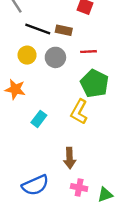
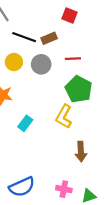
brown rectangle: (64, 30) -> (49, 38), turned -35
brown arrow: (70, 158) -> (81, 152), moved

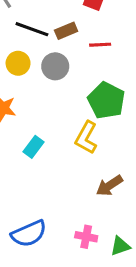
red line: (73, 59) -> (100, 45), moved
brown arrow: (81, 152) -> (109, 186), turned 60

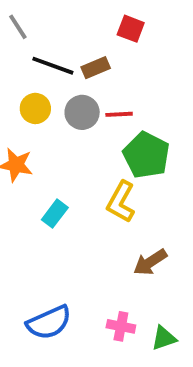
red line: (100, 45) -> (119, 114), moved

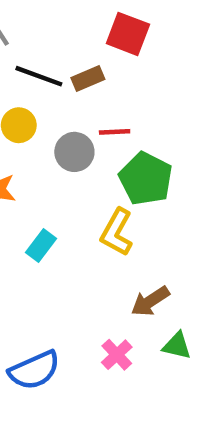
red square: (131, 29) -> (128, 34), size x1.4
gray circle: (82, 112) -> (74, 152), moved
pink cross: (121, 326) -> (117, 355), moved, turned 36
green triangle: (164, 338) -> (177, 346), moved, turned 32

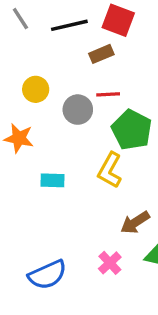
black line: (39, 76) -> (69, 25), moved, turned -33
brown rectangle: (88, 78) -> (101, 54), moved
cyan rectangle: (41, 246) -> (53, 180), turned 55

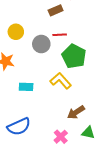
yellow L-shape: (110, 170) -> (61, 81), turned 110
blue semicircle: (47, 275) -> (19, 127), moved

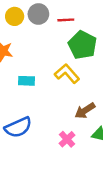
gray circle: (41, 44) -> (38, 14), moved

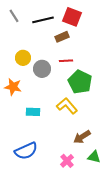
gray circle: (38, 14) -> (42, 69), moved

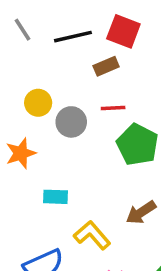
orange star: (13, 87) -> (21, 153), turned -30
yellow L-shape: (67, 106) -> (92, 235), moved
brown arrow: (82, 137) -> (141, 213), moved

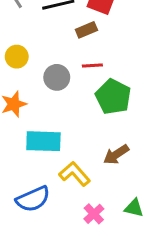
yellow circle: (38, 103) -> (17, 57), moved
cyan rectangle: (56, 197) -> (43, 141), size x1.6

